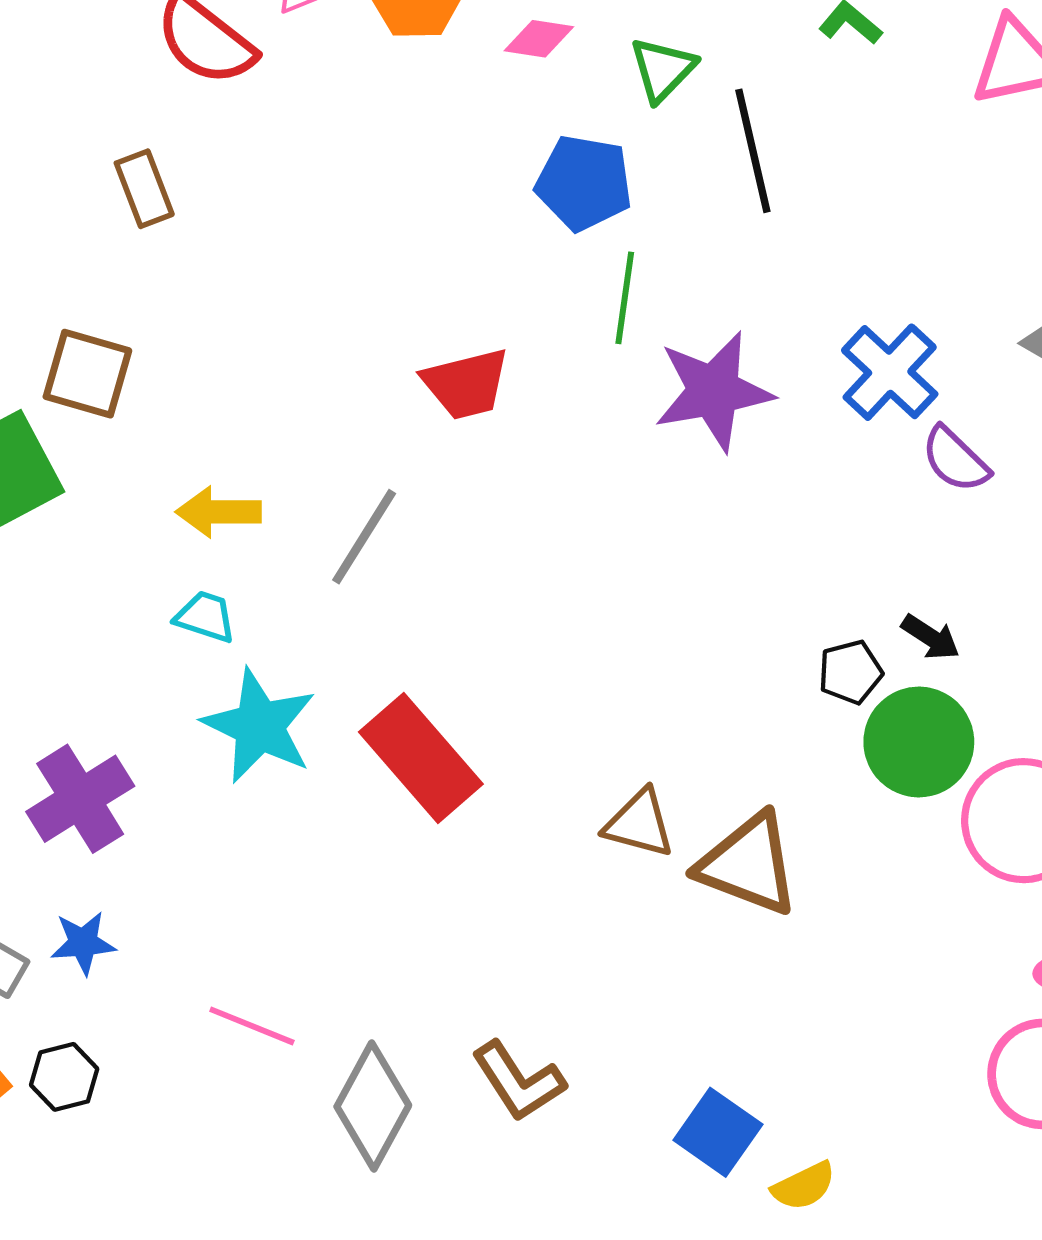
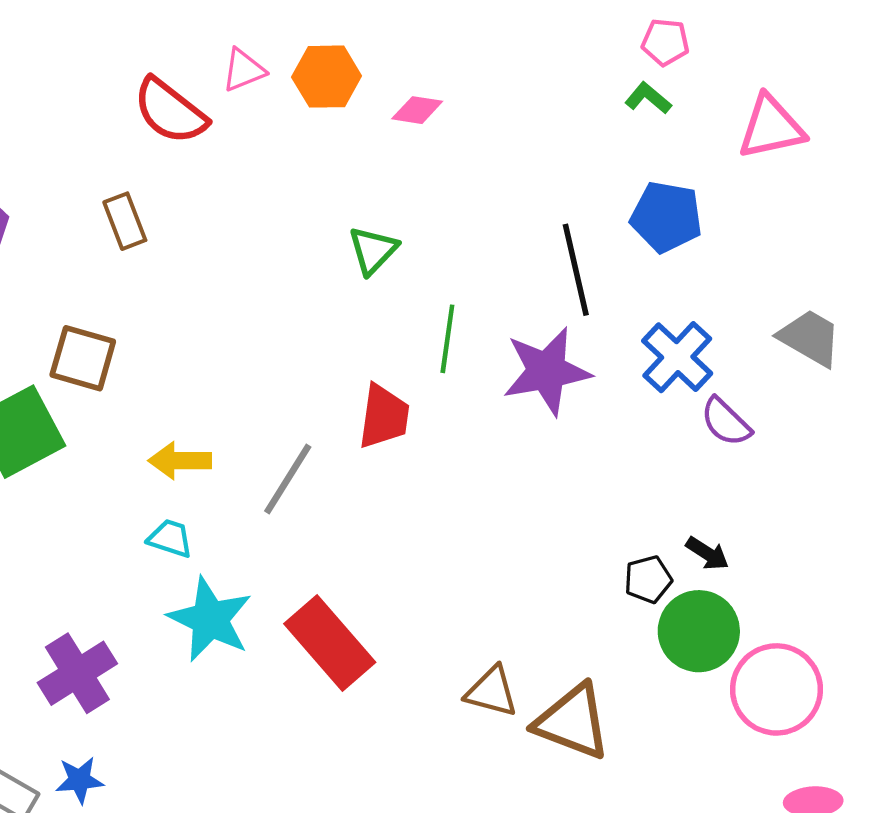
green triangle: (663, 69) -> (373, 250), moved
black line: (753, 151) -> (576, 270), moved
blue pentagon: (584, 183) -> (666, 217), moved
green line: (625, 298) -> (447, 339), moved
red trapezoid: (466, 384) -> (384, 416), moved, turned -68

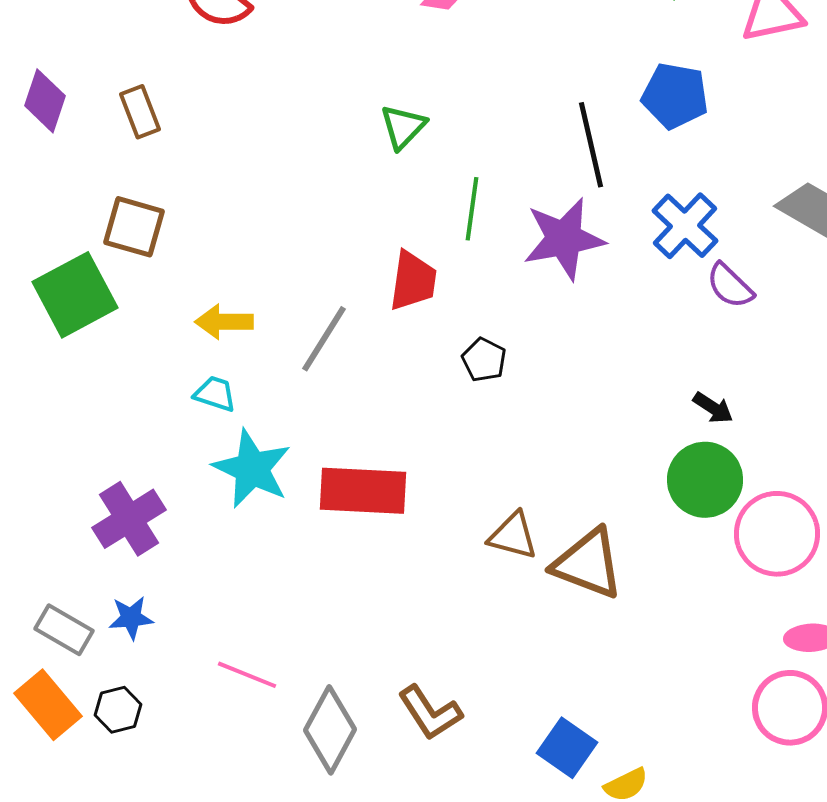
brown rectangle: (125, 221) -> (140, 112), moved
black pentagon: (648, 579) -> (484, 360), moved, turned -30
red rectangle: (330, 643) -> (363, 491), turned -46

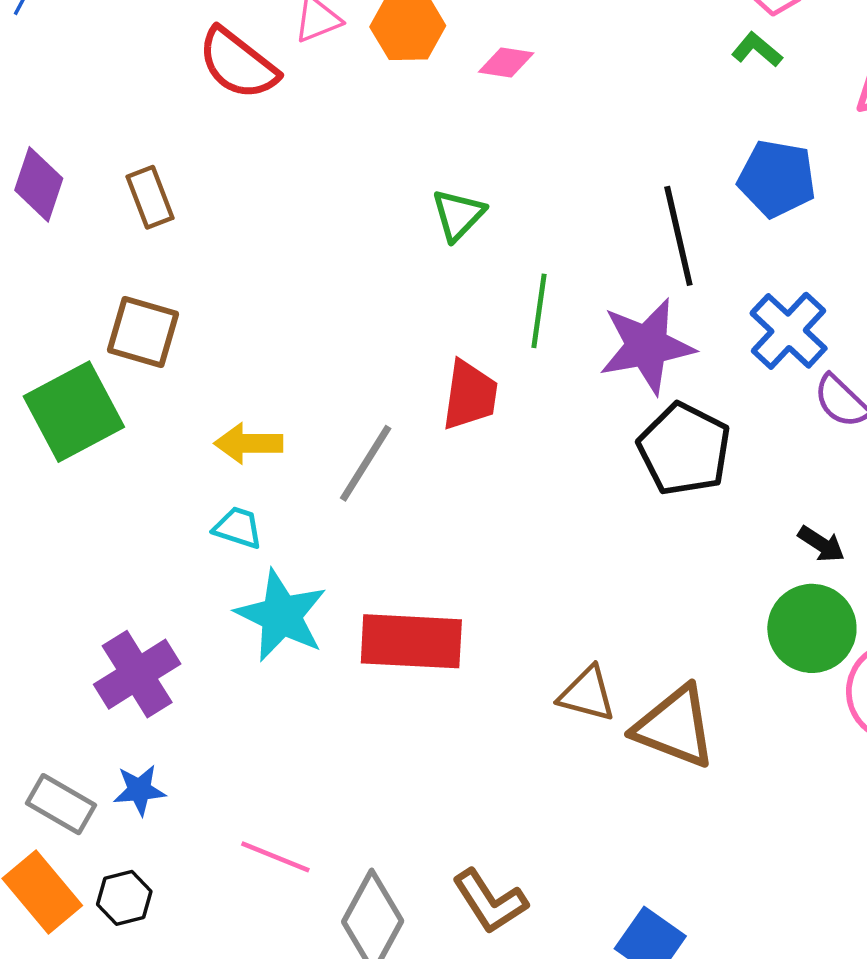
black pentagon: (484, 360) -> (684, 449), moved, size x1.8

